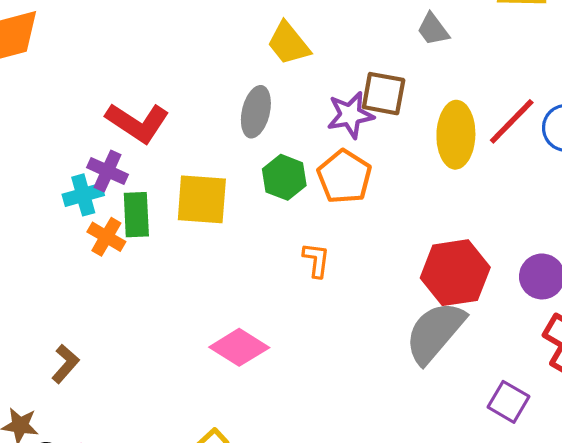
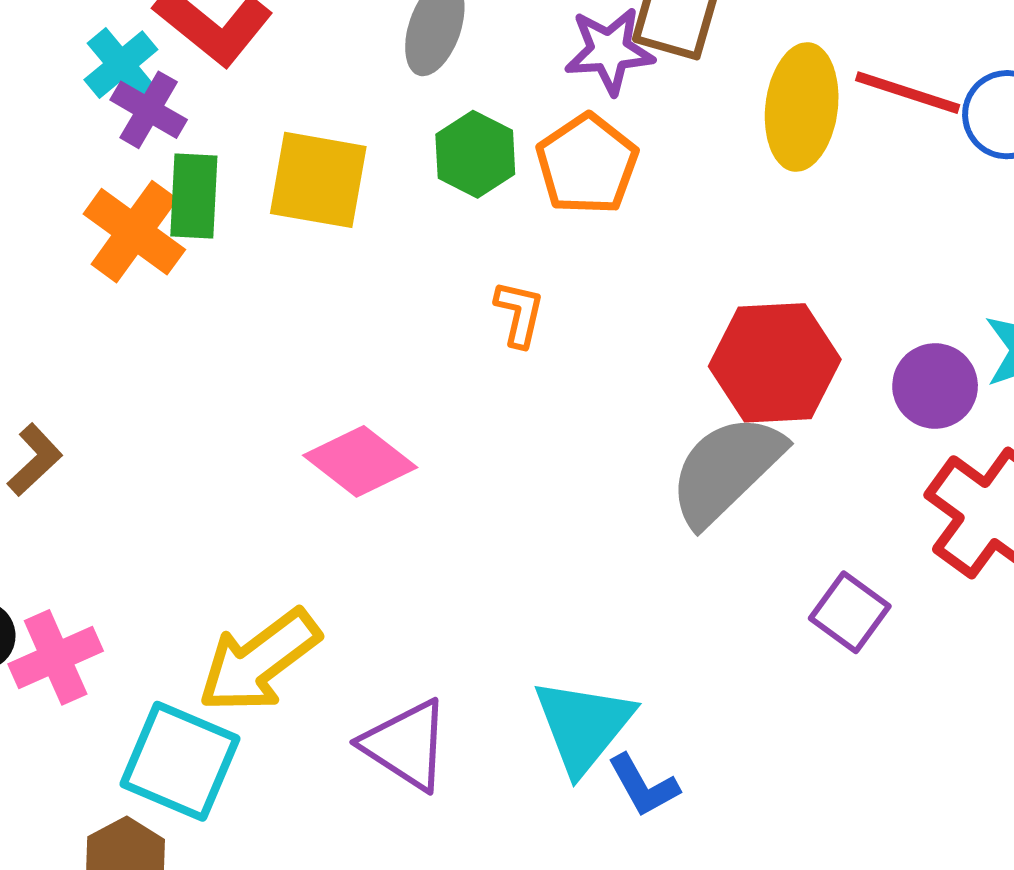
red line: (512, 121) -> (908, 93), turned 58
cyan cross: (83, 195) -> (121, 65), moved, turned -30
orange cross: (106, 237) -> (134, 232), size x1.4

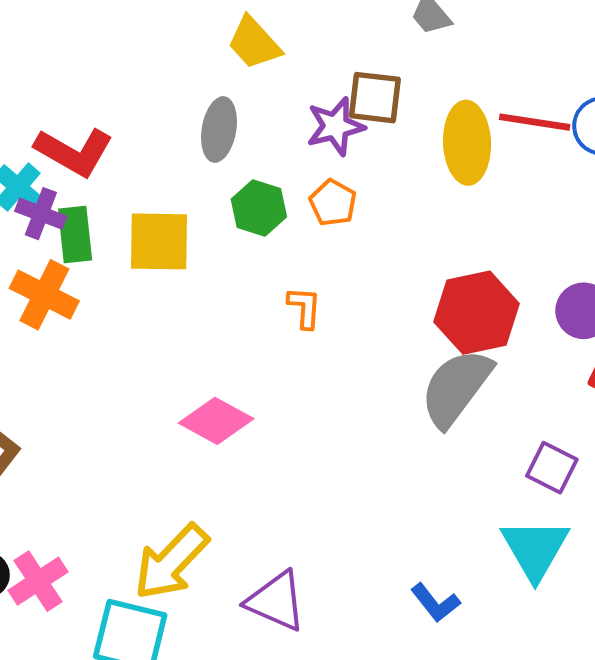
orange pentagon: (587, 164) -> (333, 203), size x0.7
green rectangle: (194, 196) -> (75, 235), moved
cyan triangle: (583, 726) -> (535, 549), moved

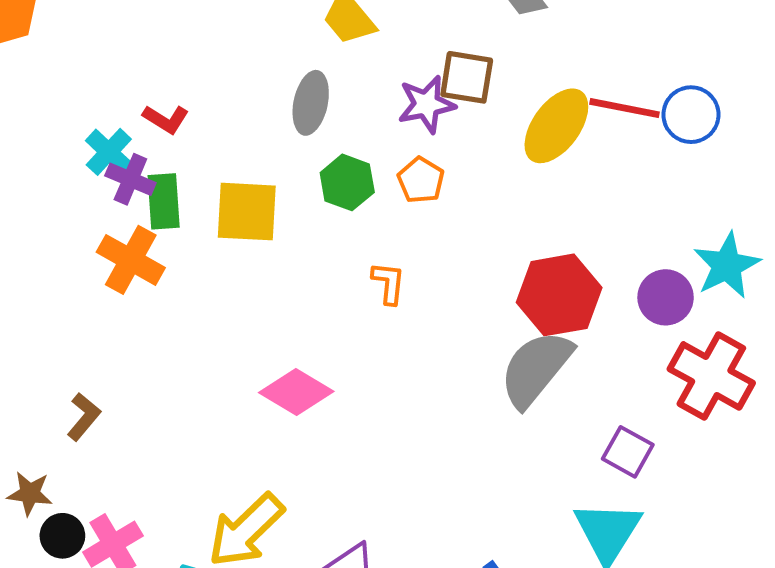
yellow ellipse: (467, 143) -> (556, 126), turned 36
red L-shape: (74, 152) -> (166, 119), size x0.6

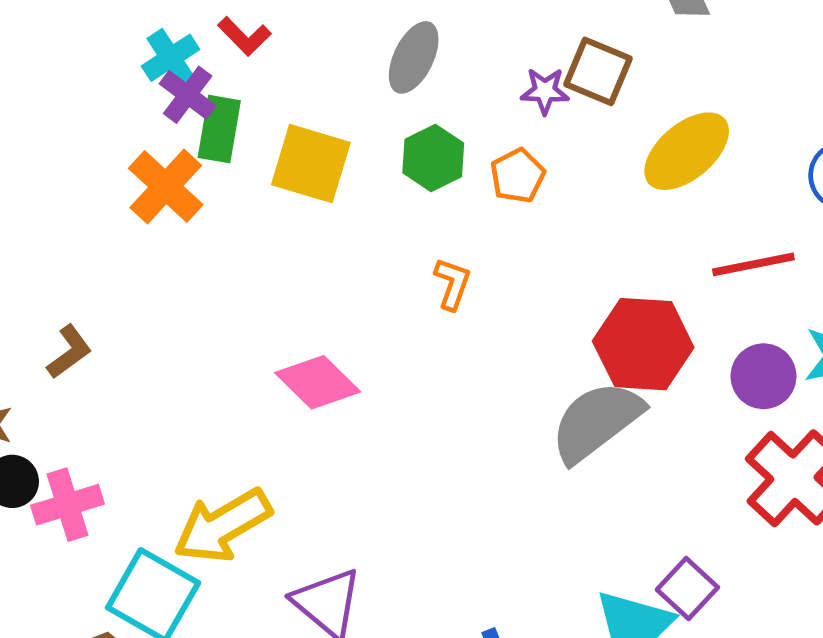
purple star: (426, 104) -> (545, 91), size x0.7
red line: (624, 108) -> (753, 264), moved, turned -36
purple square: (628, 452) -> (687, 588), moved

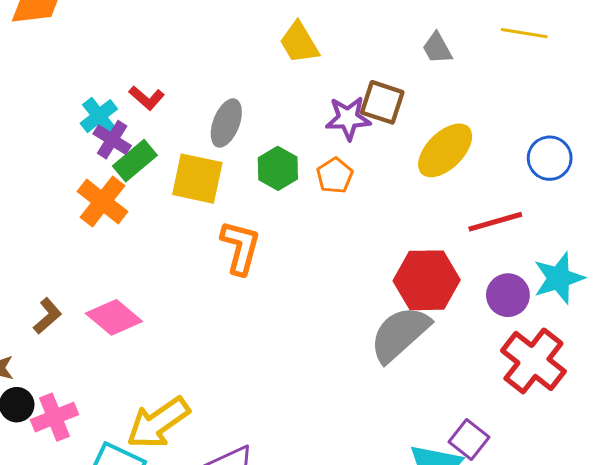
gray ellipse: (414, 57) -> (226, 123), moved
purple star: (545, 91) -> (348, 118), size x1.4
green rectangle: (219, 129) -> (135, 161), turned 45
orange L-shape: (452, 284) -> (240, 247), moved, size x1.6
pink diamond: (318, 382) -> (114, 317), moved

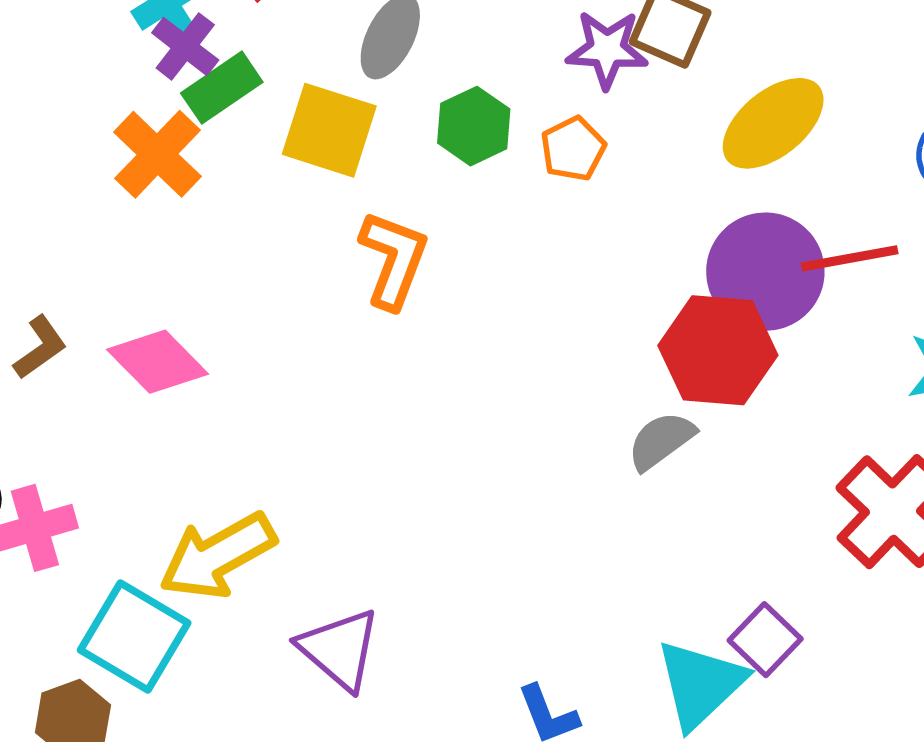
purple circle: (508, 295) -> (765, 272), moved, size x1.5
gray semicircle: (400, 334) -> (661, 441), size x0.6

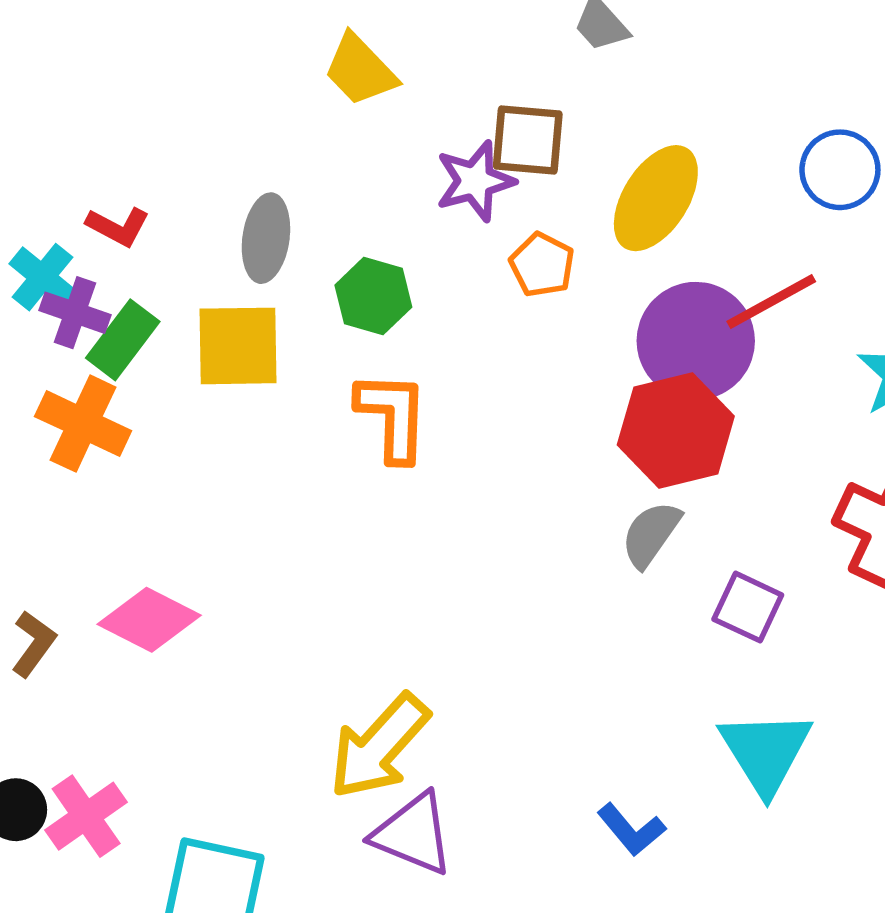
orange pentagon: (573, 149) -> (542, 265), moved
orange L-shape: (394, 260) -> (393, 416), moved
yellow arrow: (217, 556) -> (379, 746), moved
purple square: (765, 640) -> (748, 607), moved

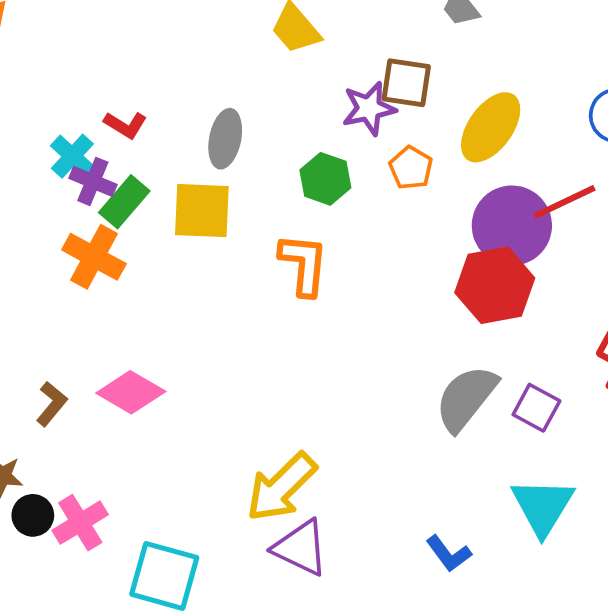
green hexagon: (373, 296) -> (325, 179), moved
gray semicircle: (651, 534) -> (466, 398), moved, size x1.5

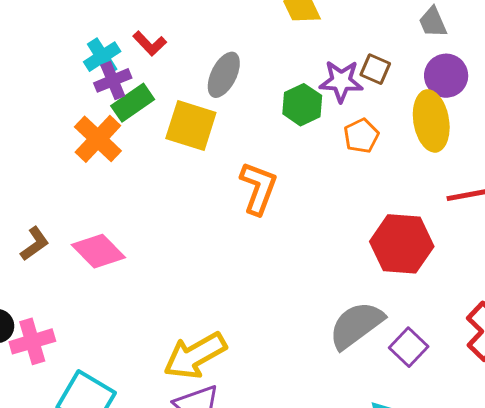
brown square: (406, 83) -> (375, 69), size x0.7
yellow ellipse: (491, 127) -> (431, 121), turned -60
green hexagon: (325, 179) -> (302, 105), moved
purple cross: (93, 181) -> (113, 80), turned 30
purple circle: (512, 226) -> (446, 76), moved, size x0.7

